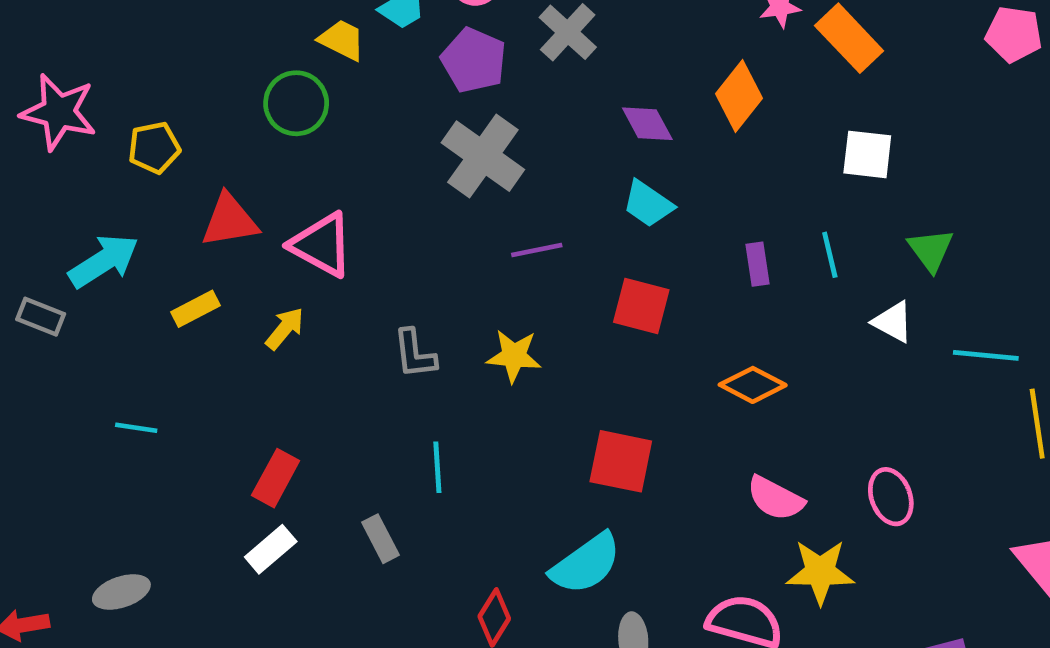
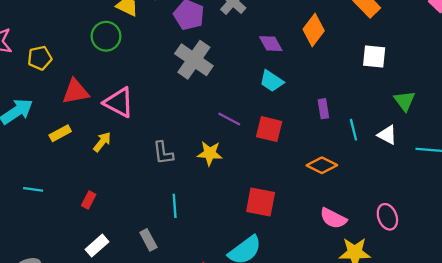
purple line: (537, 250) -> (229, 119), moved, turned 40
cyan line: (830, 255) -> (353, 130), moved
red rectangle: (276, 478) -> (89, 200), moved, size x0.7

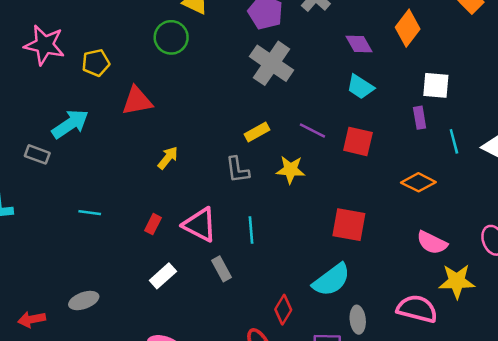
white square: (374, 56) -> (436, 85), moved
pink triangle: (119, 102) -> (200, 225), moved
yellow rectangle: (60, 133) -> (257, 132), moved

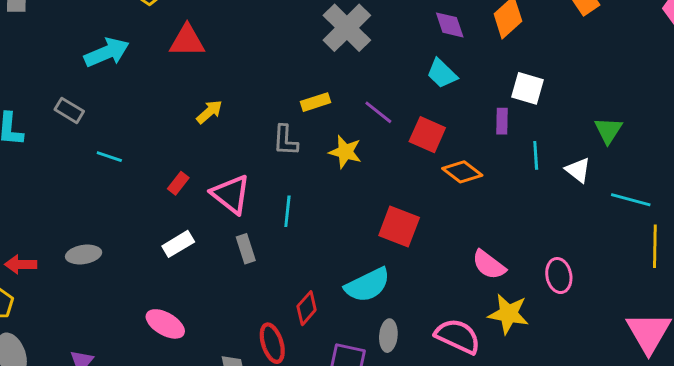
gray rectangle: (37, 154) -> (69, 110), moved
orange diamond: (418, 182) -> (462, 172), moved

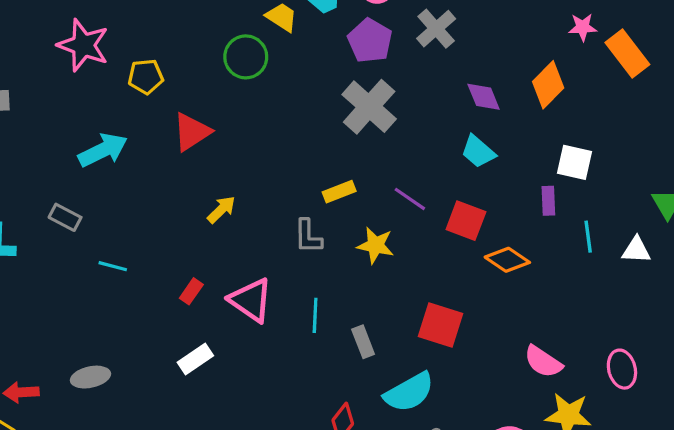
red triangle: (187, 41) -> (192, 132), turned -30
white triangle: (578, 170) -> (636, 250), turned -32
gray rectangle: (246, 249) -> (363, 342), moved

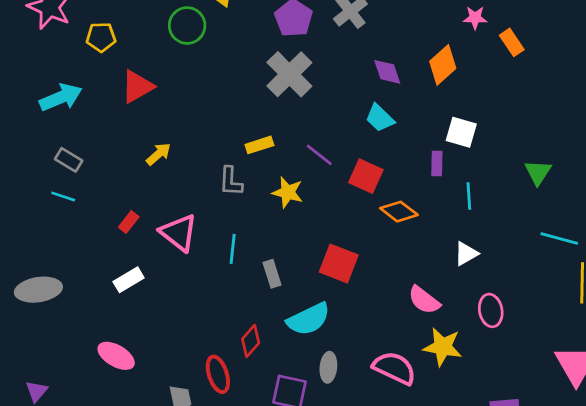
orange rectangle: (627, 54) -> (512, 42), size x0.7
gray rectangle: (65, 217) -> (69, 160), moved
white triangle: (636, 250) -> (466, 254), moved, turned -36
gray ellipse: (90, 377) -> (38, 290), size x1.4

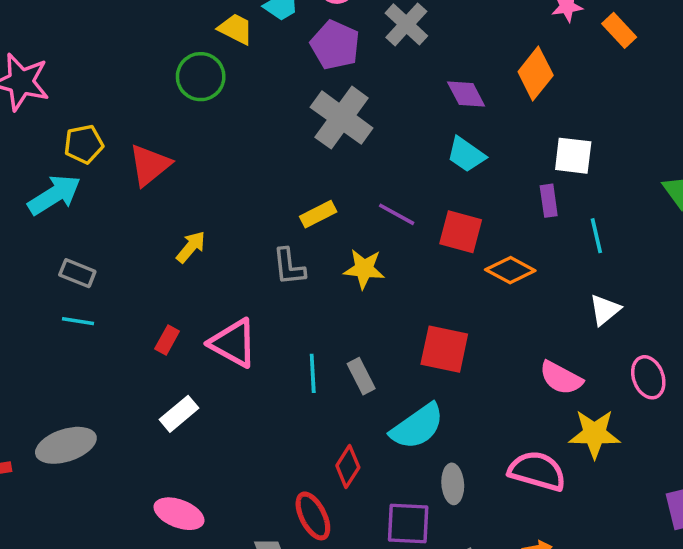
yellow pentagon: (101, 37) -> (84, 144), moved
cyan line: (233, 249) -> (313, 373), moved

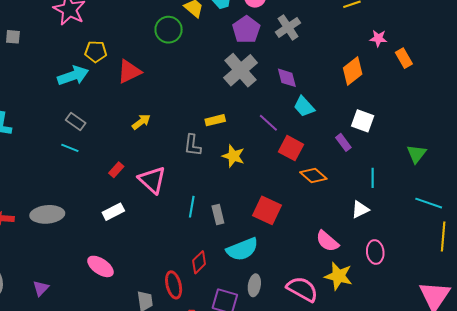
purple diamond: (466, 94) -> (287, 78), moved
purple rectangle: (549, 201) -> (343, 142), turned -42
purple line: (397, 214) -> (268, 123), moved
cyan line: (596, 236) -> (373, 178), moved

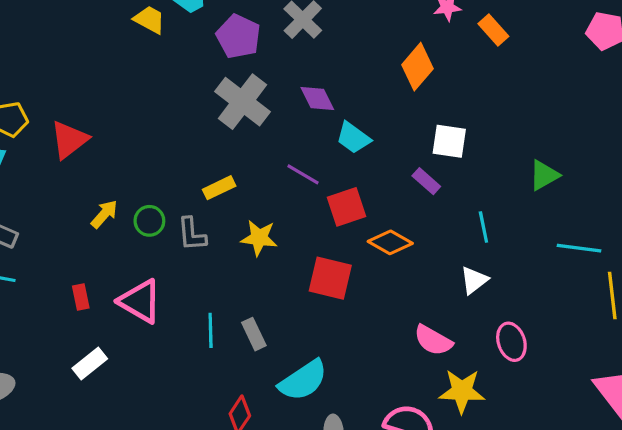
green circle: (169, 30) -> (149, 221), moved, size x0.7
red square: (291, 148) -> (347, 207), turned -35
green triangle: (416, 154) -> (544, 175), turned 35
red rectangle: (116, 170) -> (81, 297), turned -42
red square: (267, 210) -> (330, 278), moved

